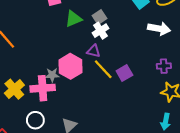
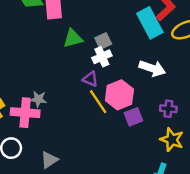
white arrow: (159, 29) -> (152, 68), moved
pink hexagon: (70, 66) -> (119, 95), moved
purple square: (124, 73) -> (133, 117), moved

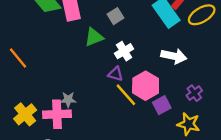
gray square: (103, 41) -> (115, 16), moved
purple cross: (168, 109) -> (194, 93), turned -35
yellow star: (172, 140) -> (189, 124), moved

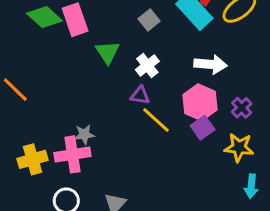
gray square: (115, 16) -> (149, 20), moved
green triangle: (94, 37) -> (107, 52), turned -36
pink hexagon: (146, 86) -> (200, 102), moved
yellow cross: (25, 114) -> (32, 159), turned 30

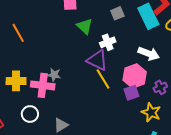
green triangle: (107, 52) -> (85, 26), turned -30
purple triangle: (140, 95) -> (97, 60), size x1.6

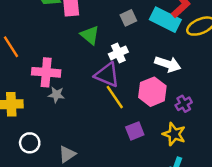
cyan rectangle: (148, 16) -> (165, 20), turned -35
pink cross: (43, 85) -> (46, 72), moved
purple square: (131, 93) -> (135, 131), moved

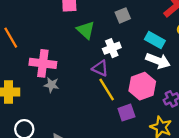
cyan rectangle: (165, 20) -> (155, 40), moved, size x0.7
purple triangle: (107, 75) -> (100, 68), size x0.7
purple square: (135, 131) -> (126, 113), moved

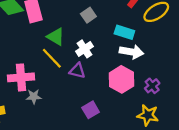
yellow line: (107, 90) -> (52, 58), moved
purple square: (126, 113) -> (91, 110), moved

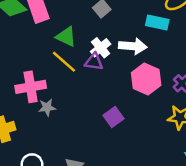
cyan rectangle: (124, 32) -> (157, 23), moved
white arrow: (132, 52) -> (133, 46), moved
purple triangle: (77, 71) -> (94, 62), moved

